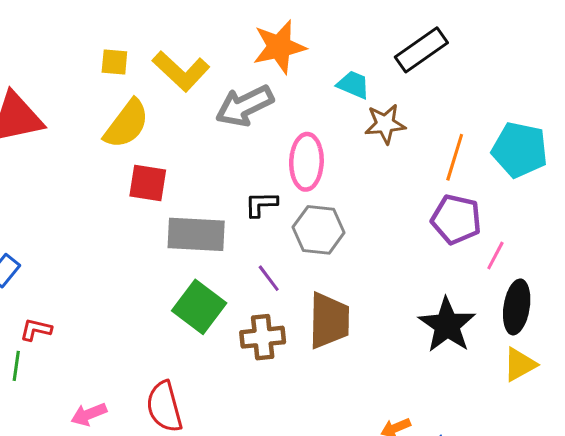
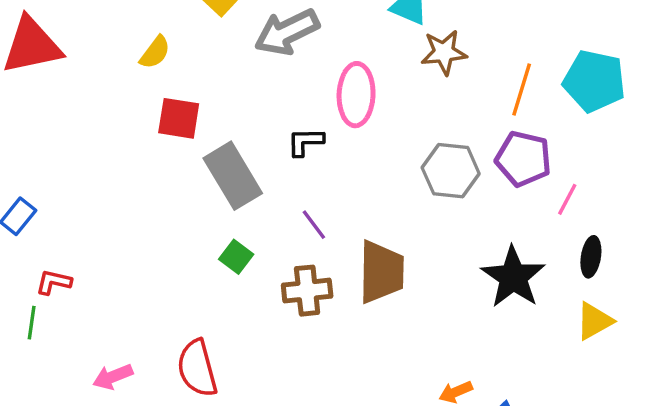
yellow semicircle: (127, 124) -> (155, 52), size x0.6
gray hexagon: (319, 230) -> (451, 171), moved
gray rectangle: (196, 234) -> (233, 176), turned 56
green square: (199, 307) -> (236, 257), size x0.6
black ellipse: (517, 307) -> (591, 257), size x0.7

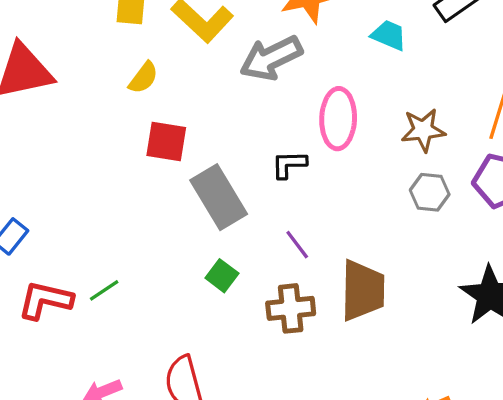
brown star: (444, 52) -> (423, 130), moved
gray hexagon: (451, 171) -> (430, 192), size x0.7
red L-shape: (54, 282) -> (45, 300), size x1.6
green line: (32, 323) -> (104, 290), moved, turned 48

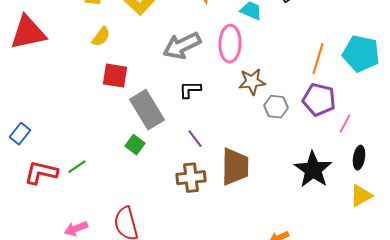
gray arrow: (271, 58) -> (182, 46), moved
pink ellipse: (338, 119) -> (230, 44), moved
brown star: (423, 130) -> (252, 82), moved
green square: (222, 276) -> (135, 145), moved

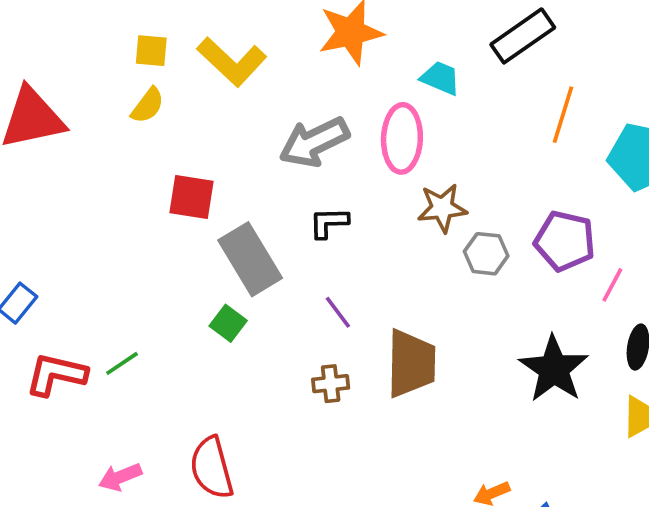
yellow semicircle: (101, 37) -> (148, 105), moved
orange line: (318, 59) -> (563, 115), moved
brown cross: (191, 178) -> (331, 384), size x0.7

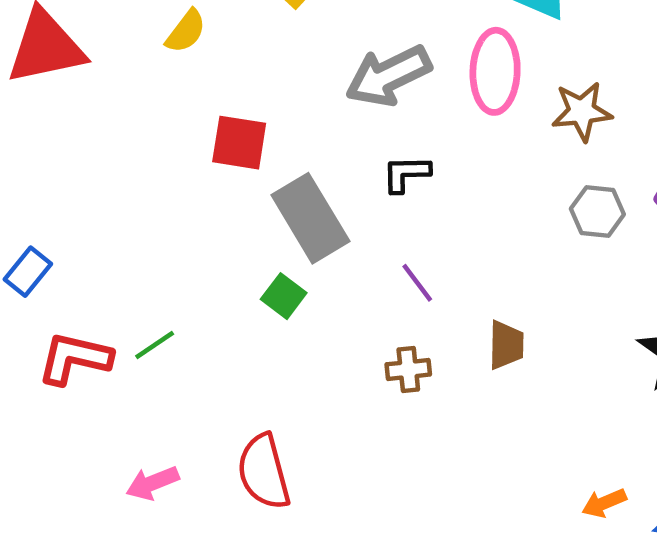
brown star: (442, 208) -> (582, 111), moved
brown trapezoid: (411, 363) -> (506, 345), size x0.6

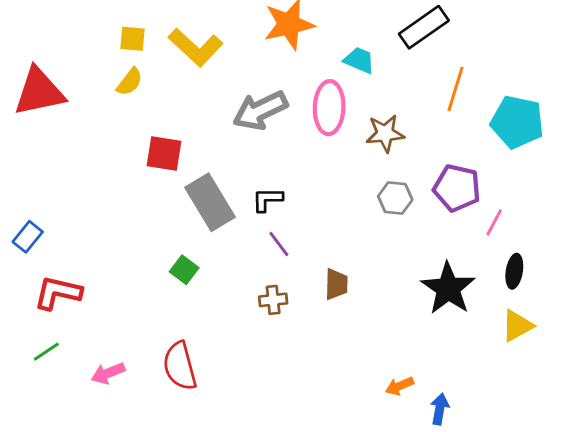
black L-shape: (406, 174) -> (267, 199), moved
green square: (284, 296) -> (184, 270), moved
green line: (155, 345) -> (46, 352), moved

